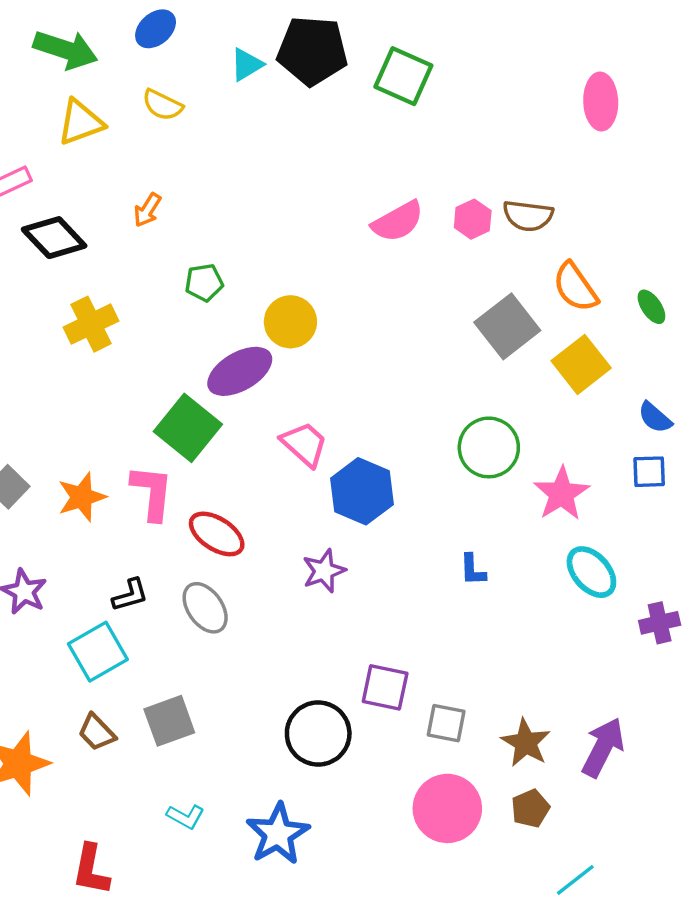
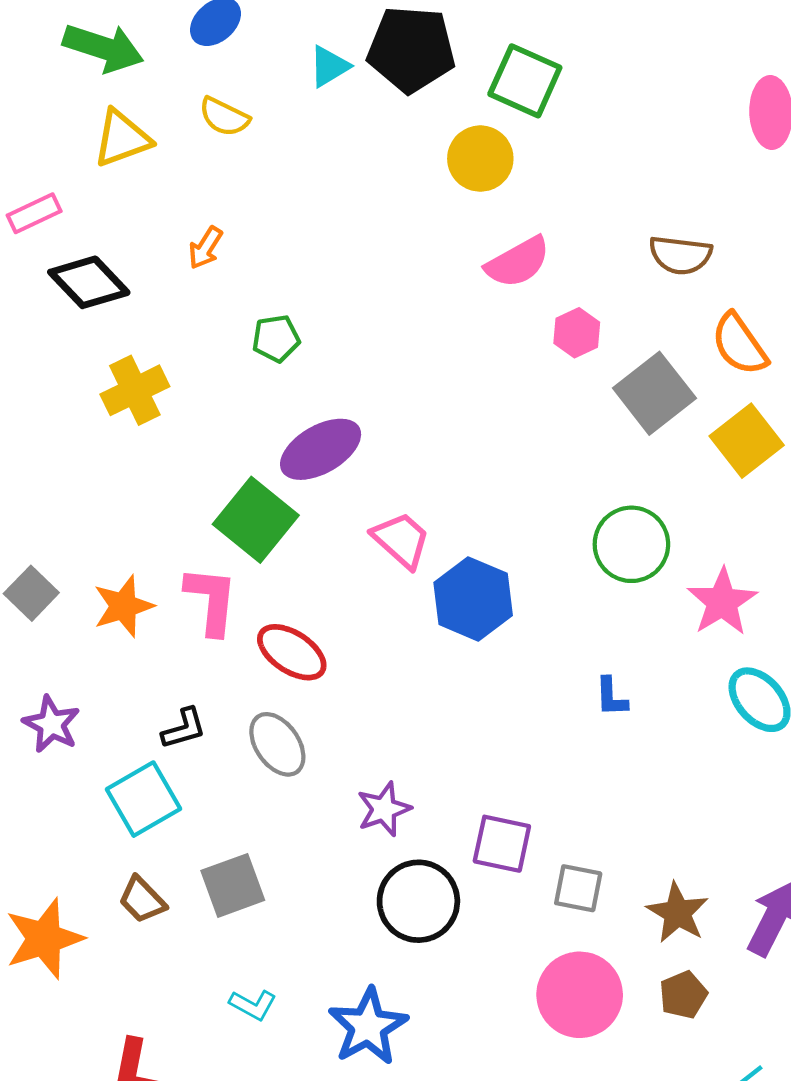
pink hexagon: (473, 219) -> (577, 333), moved
yellow circle: (290, 322) -> (480, 159), moved
purple star: (324, 571) -> (384, 809), moved

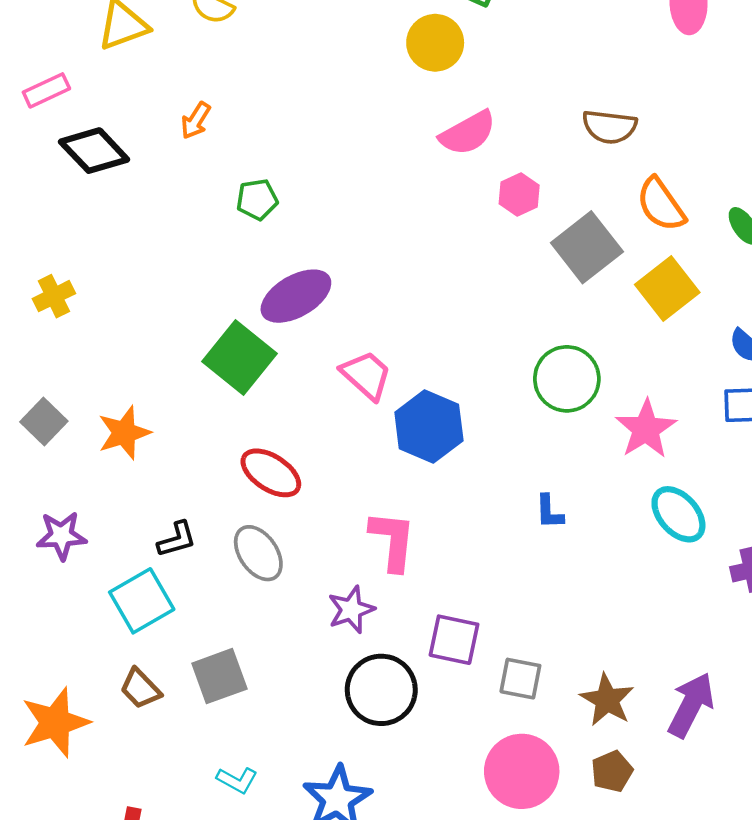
yellow cross: (135, 390) -> (54, 296), moved, size x0.7
pink L-shape: (211, 600) -> (393, 541), moved
purple star: (51, 724) -> (61, 536), turned -30

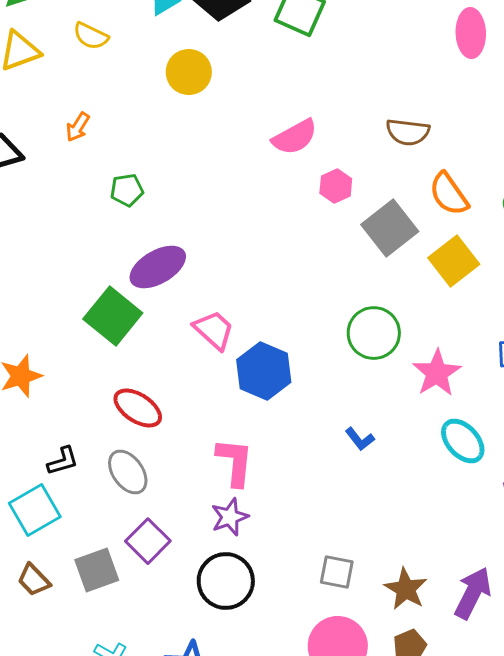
yellow circle: (435, 43) -> (189, 72), moved
blue L-shape: (549, 512) -> (360, 439), turned -36
purple star: (351, 610) -> (230, 517), moved
purple square: (454, 640) -> (148, 541), moved, turned 33

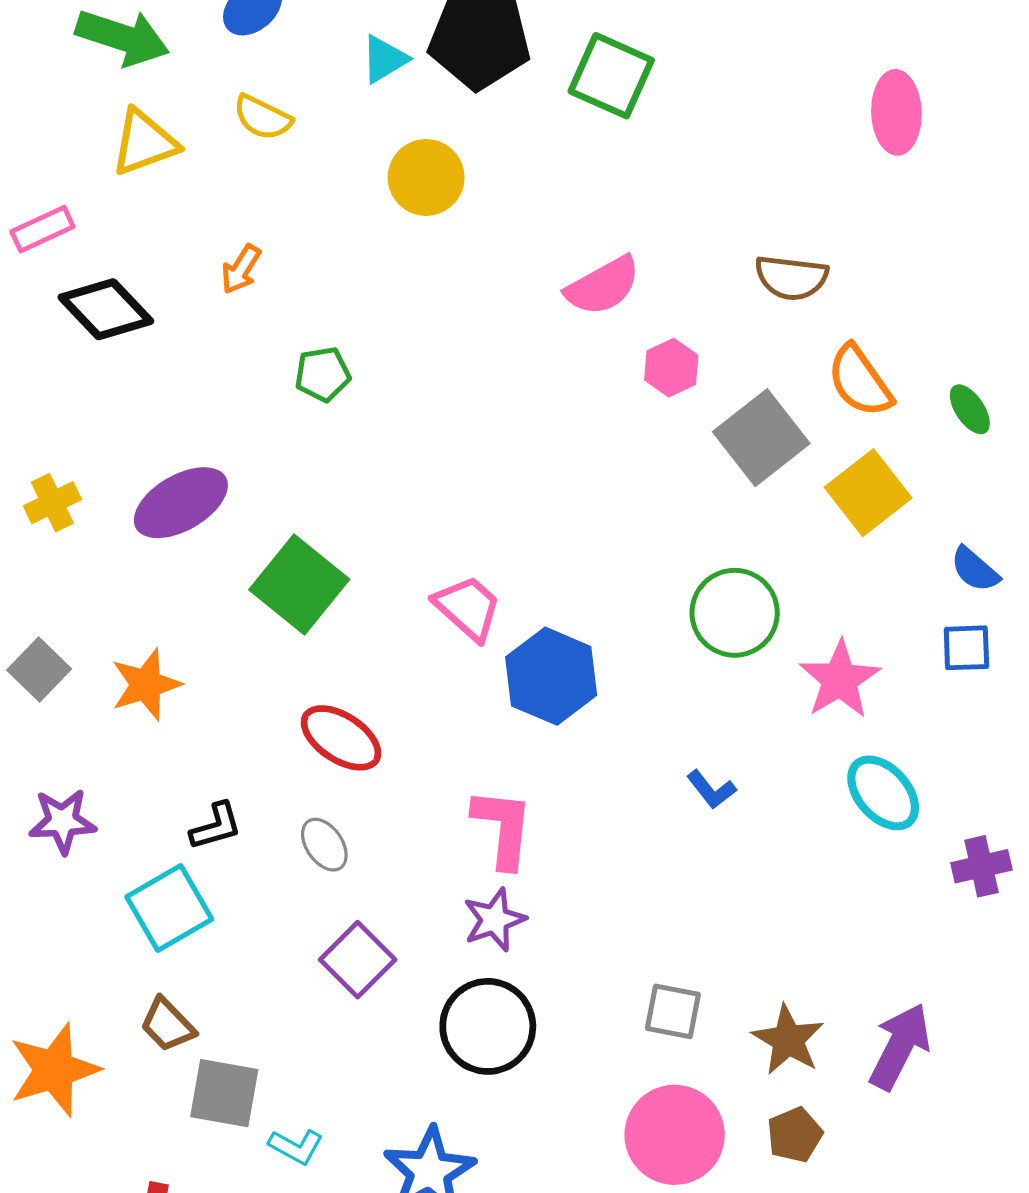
purple ellipse: (158, 267) -> (181, 503), moved
gray ellipse: (128, 472) -> (324, 845), size x0.7
gray square: (97, 570) -> (224, 1093), moved, turned 30

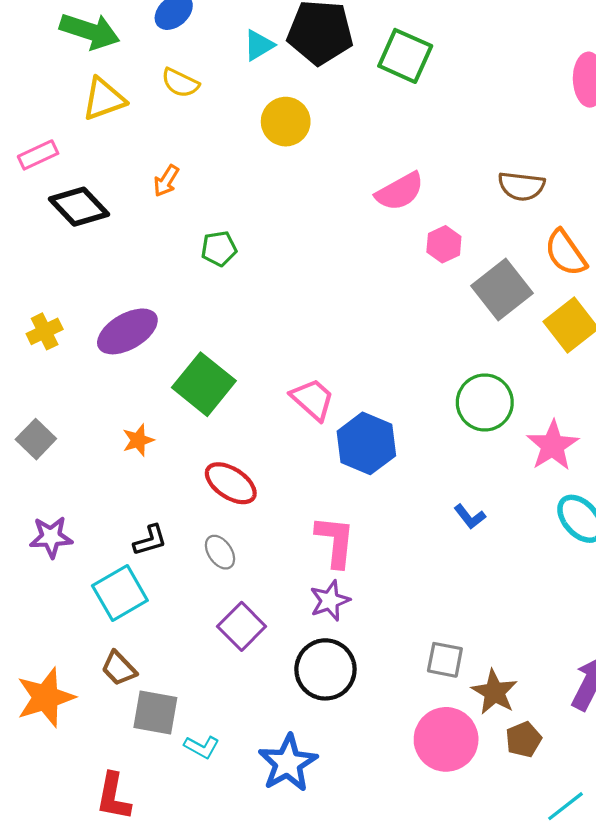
orange star: (146, 684) -> (138, 440), moved, size x0.7
brown star: (788, 1040) -> (494, 692), moved

